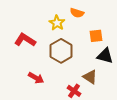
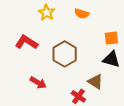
yellow star: (57, 23) -> (47, 13), moved
orange square: (96, 36) -> (111, 38), moved

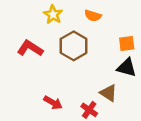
brown hexagon: (65, 54) -> (74, 46), moved
red arrow: (38, 83) -> (53, 103), moved

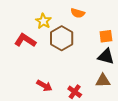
yellow star: (53, 14) -> (43, 21), moved
brown triangle: (109, 93) -> (103, 81), moved, turned -35

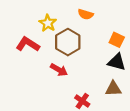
orange square: (106, 36) -> (117, 40), turned 32
red arrow: (44, 86) -> (59, 70), moved

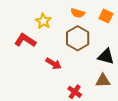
orange square: (117, 40) -> (106, 16), moved
brown hexagon: (68, 42) -> (78, 38), moved

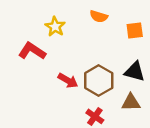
orange square: (106, 16) -> (135, 30), moved, turned -32
brown hexagon: (78, 38) -> (99, 81), moved

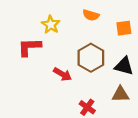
red L-shape: (32, 51) -> (29, 47), turned -35
brown hexagon: (99, 81) -> (91, 58), moved

